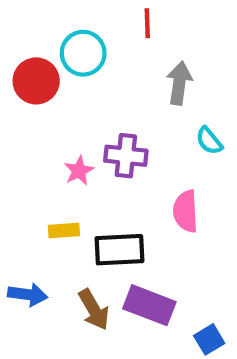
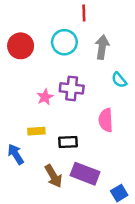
cyan circle: (83, 53) -> (64, 42), moved
black rectangle: (119, 250) -> (68, 142), size x0.7
blue arrow: (28, 295) -> (16, 154), moved, turned -130

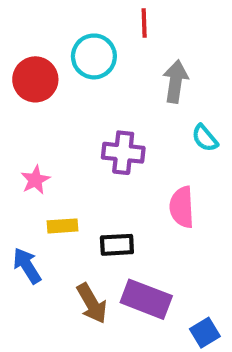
cyan circle: (64, 42) -> (94, 56), moved
pink star: (45, 97) -> (35, 180), moved

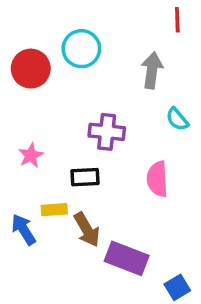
red line: (144, 23) -> (177, 20), moved
yellow rectangle: (63, 226) -> (54, 210), moved
black rectangle: (117, 245) -> (85, 177), moved
brown arrow: (92, 303) -> (87, 230), moved

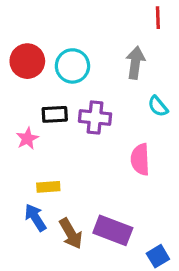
cyan circle: (81, 49) -> (72, 66), moved
black rectangle: (85, 177) -> (55, 114), moved
blue arrow: (24, 230) -> (35, 218), moved
brown arrow: (87, 230) -> (71, 234), moved

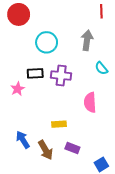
red circle: (27, 61) -> (19, 14), moved
yellow rectangle: (48, 187) -> (59, 124), moved
purple rectangle: (113, 230) -> (72, 148), size x0.6

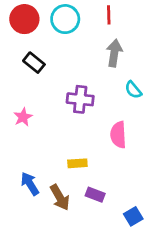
red line: (101, 11) -> (109, 15), moved
cyan circle: (47, 42) -> (65, 19), moved
black rectangle: (35, 73) -> (34, 63), moved, turned 42

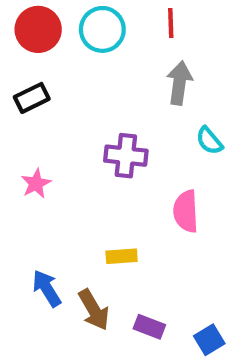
black rectangle: (34, 63) -> (32, 98), moved, turned -65
purple rectangle: (95, 195) -> (149, 327), moved

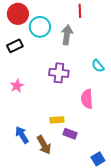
cyan circle: (102, 29) -> (40, 27), moved
gray arrow: (179, 83) -> (67, 35), moved
purple rectangle: (149, 327) -> (70, 134), moved

